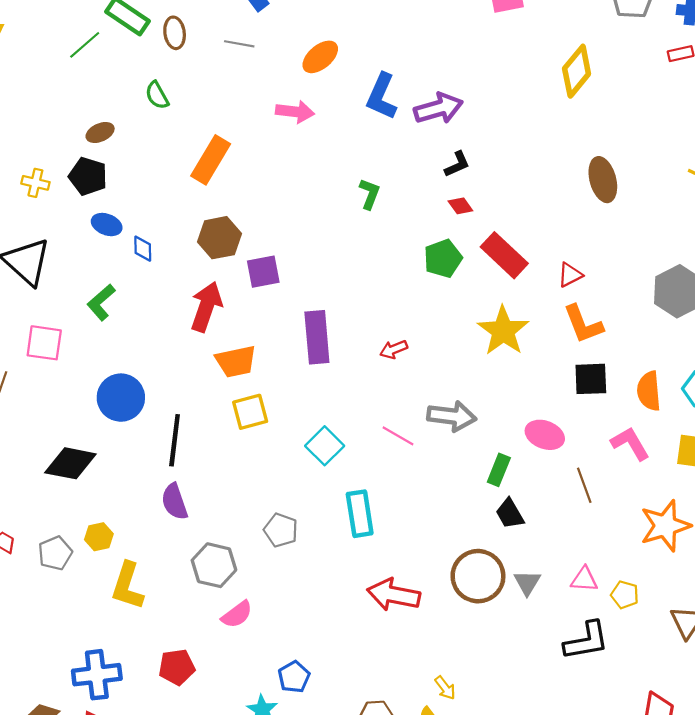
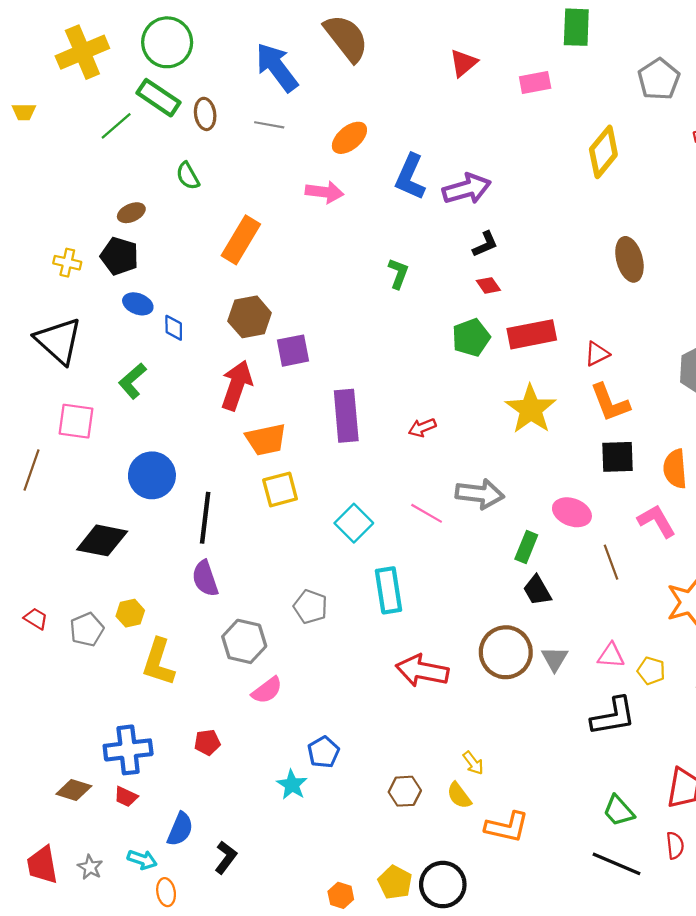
red rectangle: (504, 255) -> (532, 334), turned -54
red pentagon: (177, 667) -> (207, 742), size x0.7

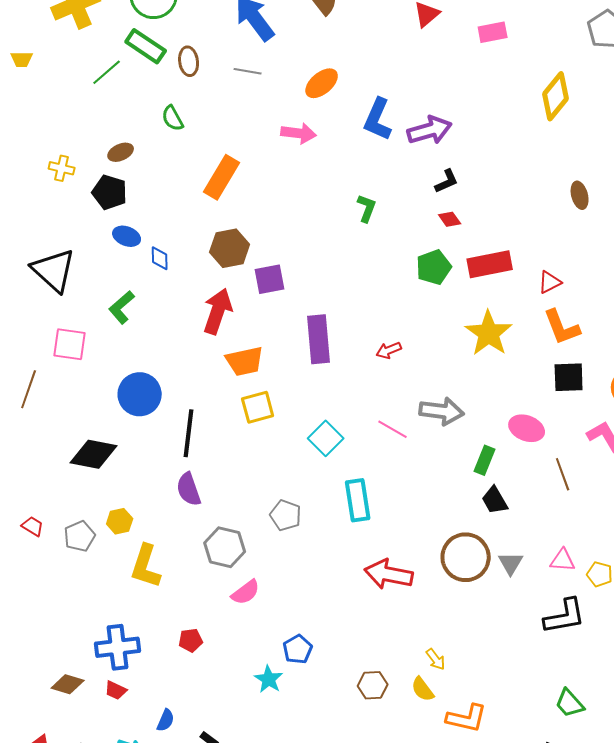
brown ellipse: (629, 259) -> (580, 195), size x0.7
yellow cross: (67, 263) -> (62, 168), moved
blue semicircle: (180, 829) -> (166, 720), size x0.7

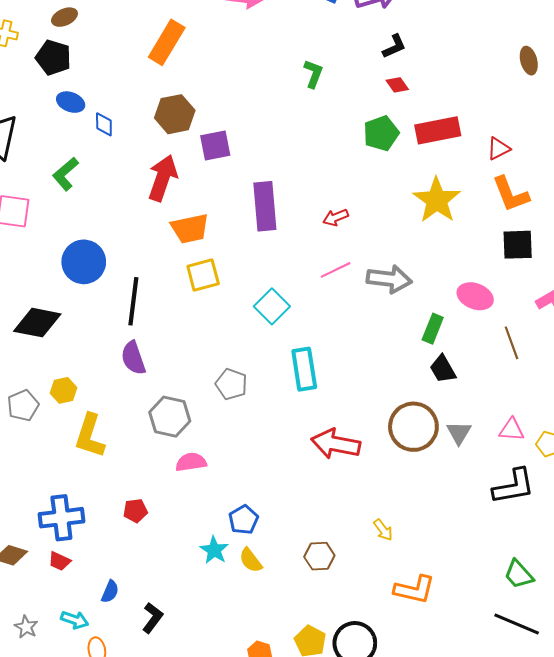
pink line: (393, 429) -> (336, 270), moved, turned -56
pink semicircle: (246, 592) -> (191, 462), turned -152
yellow semicircle: (423, 689) -> (251, 560), moved

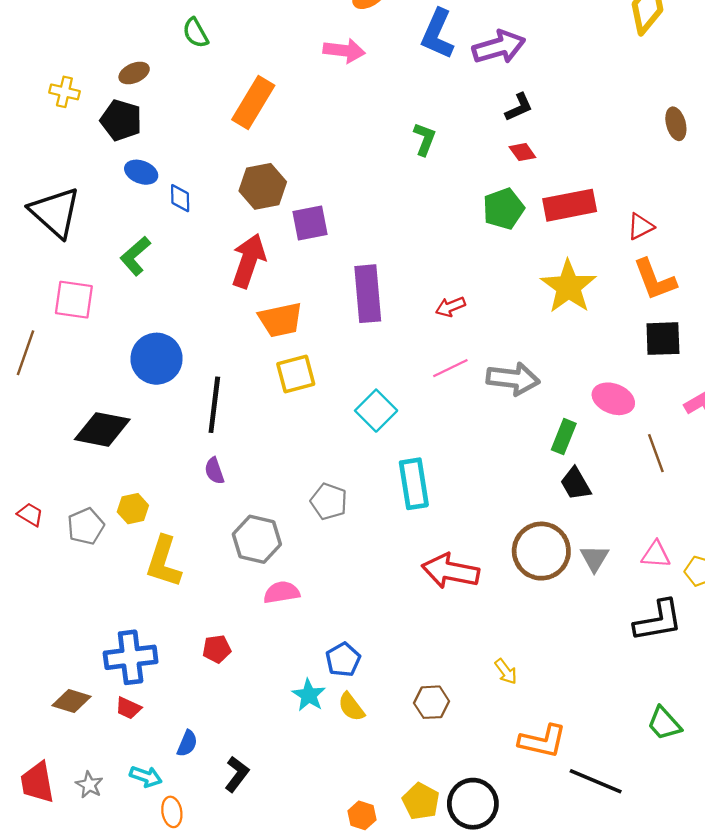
purple semicircle: (133, 358) -> (214, 471), size x0.7
black line: (517, 624) -> (596, 781), moved

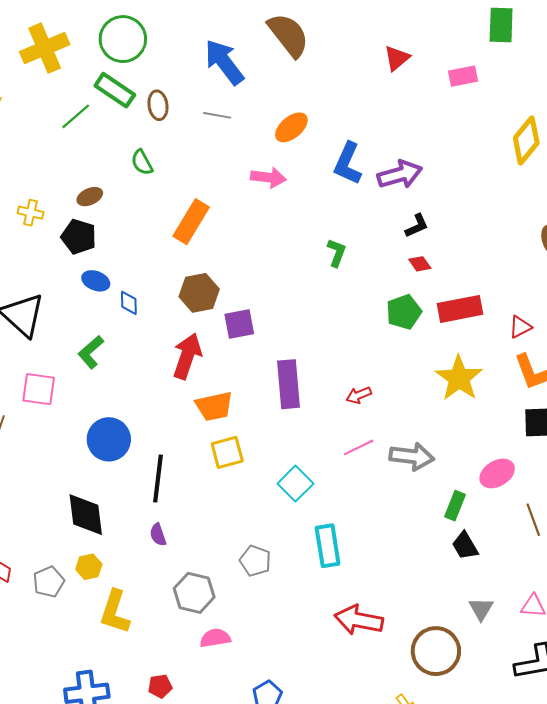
pink ellipse: (613, 399) -> (497, 473), turned -52
black diamond: (102, 429) -> (86, 515), moved, turned 72
brown circle: (541, 551) -> (436, 651), moved

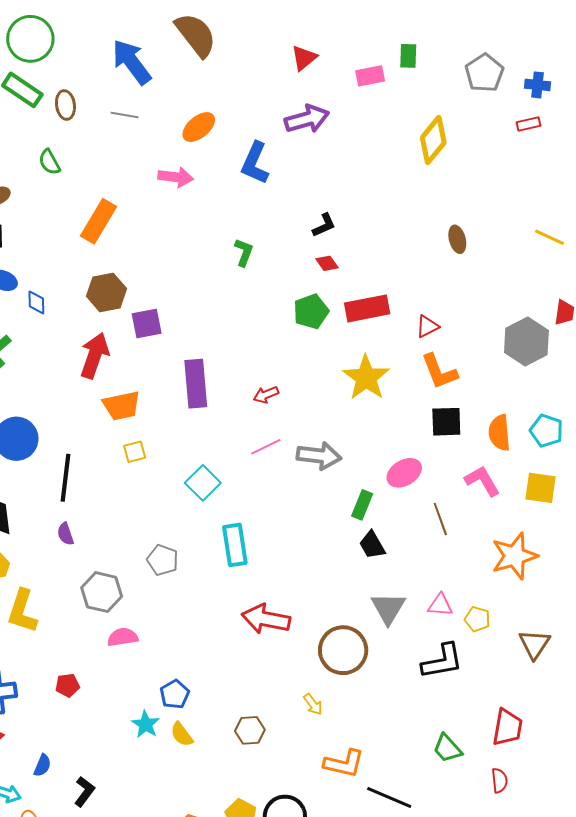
green rectangle: (501, 25) -> (408, 56), moved, size x0.7
purple arrow: (400, 174) -> (307, 119), moved
yellow square: (227, 452) -> (135, 452), size x0.7
gray triangle: (481, 609) -> (388, 608), size x1.4

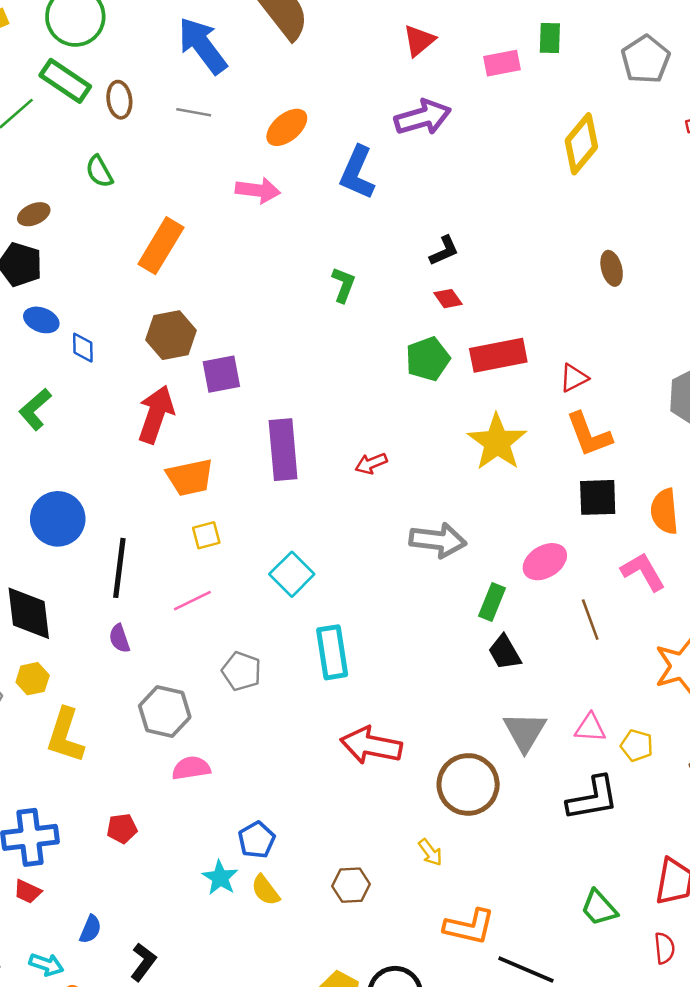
pink line: (266, 447) -> (192, 601), moved

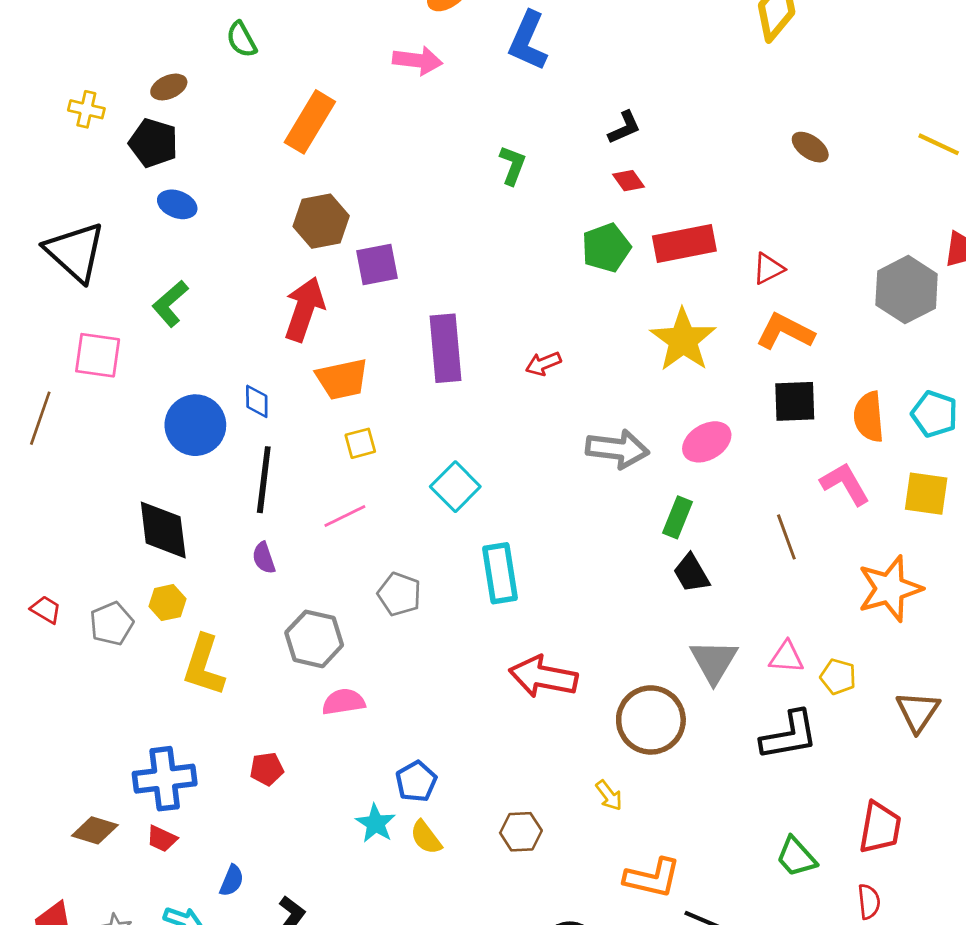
brown ellipse: (612, 268) -> (810, 147), turned -40
blue diamond: (83, 348) -> (257, 401), moved
orange L-shape: (589, 435) -> (785, 332), turned 138
pink ellipse: (545, 562) -> (707, 442), moved

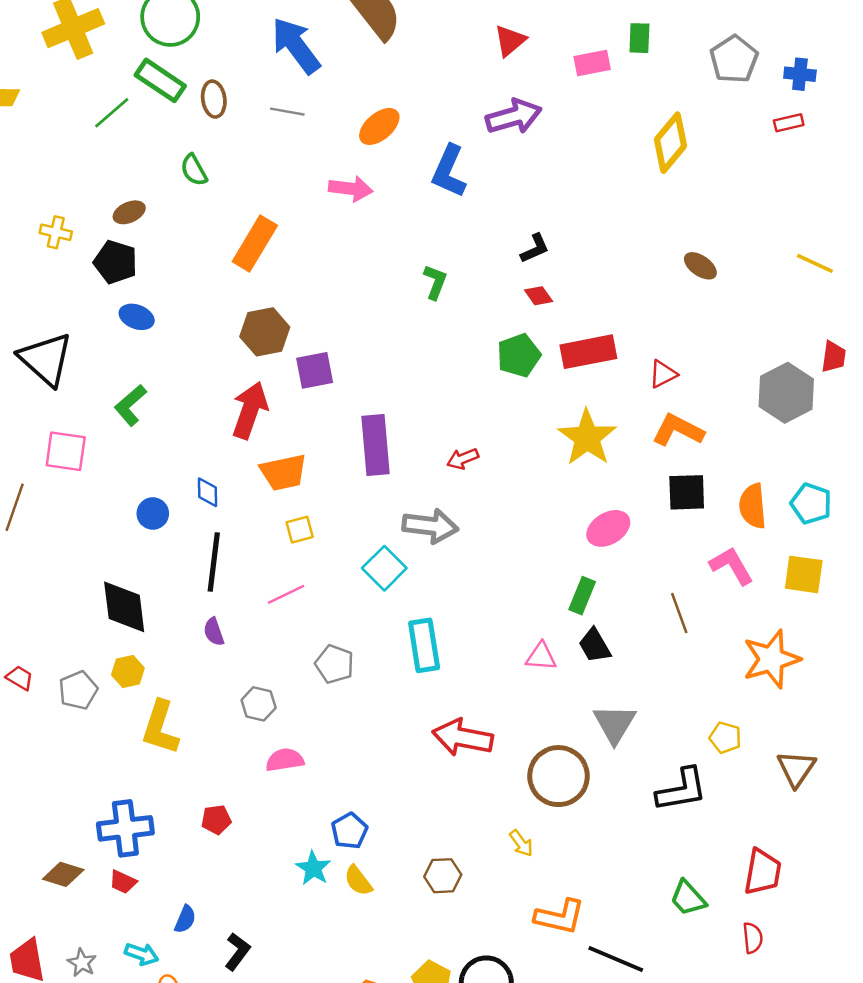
blue circle: (195, 425) -> (153, 513), size x0.6
gray arrow: (617, 449) -> (430, 526), moved
gray hexagon: (314, 639) -> (259, 704), size x0.7
pink triangle: (786, 657) -> (541, 657), moved

